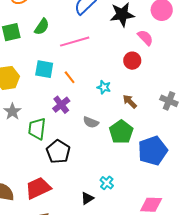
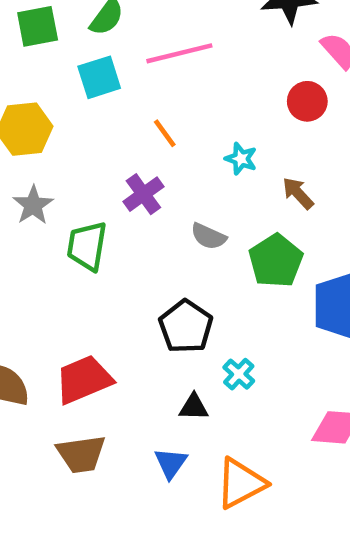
cyan square: (44, 69) -> (99, 77), moved, turned -30
black pentagon: (58, 152) -> (186, 327), moved
black triangle: (87, 198) -> (194, 407), turned 32

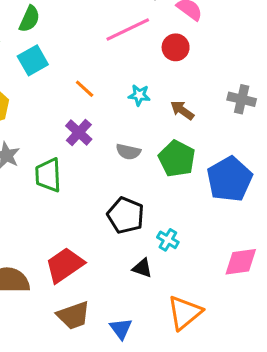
pink line: (179, 53) -> (128, 30), moved
black triangle: (194, 407) -> (142, 268), turned 30
blue triangle: (171, 463) -> (121, 329), moved

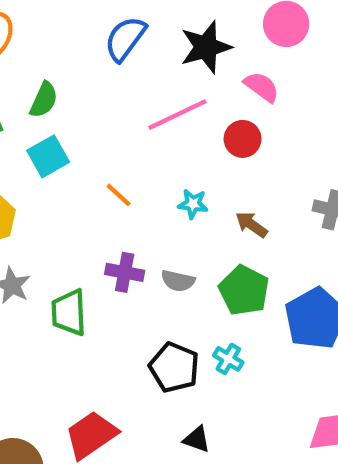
purple cross: (79, 132) -> (125, 272), moved, turned -32
cyan cross: (168, 240) -> (228, 359), moved

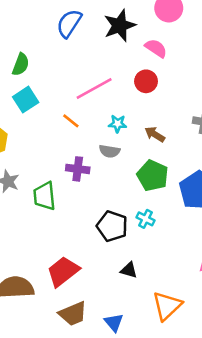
pink line: (177, 115) -> (94, 89), moved
gray semicircle: (178, 281) -> (110, 151), moved

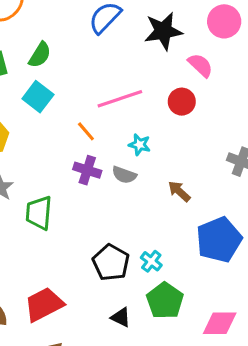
cyan square: (26, 100) -> (38, 97), turned -30
brown arrow: (155, 134) -> (179, 191), moved
purple cross: (78, 169) -> (87, 170), moved
green pentagon: (153, 176) -> (165, 301), moved

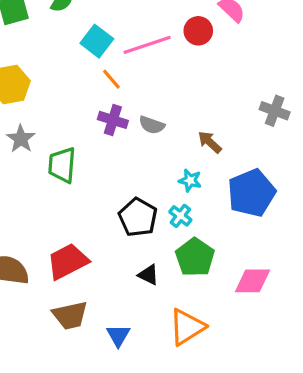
cyan square: (38, 97) -> (97, 41), moved
red circle: (182, 102) -> (198, 31), moved
cyan star: (140, 145) -> (190, 180), moved

